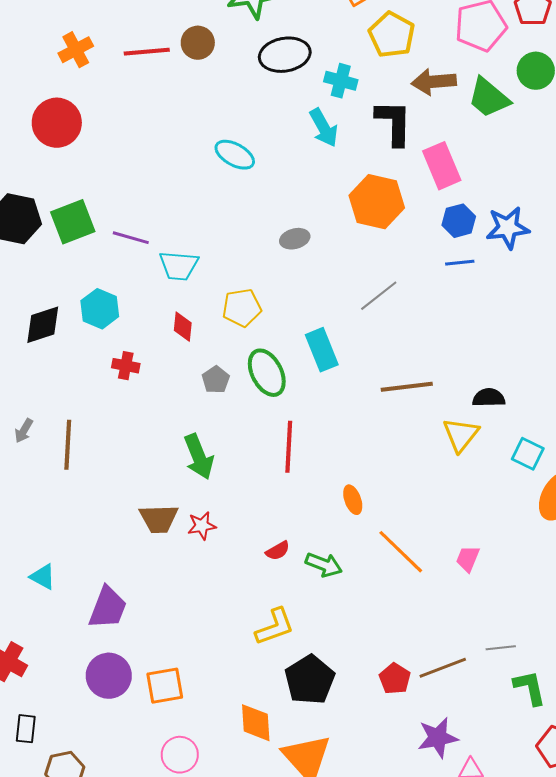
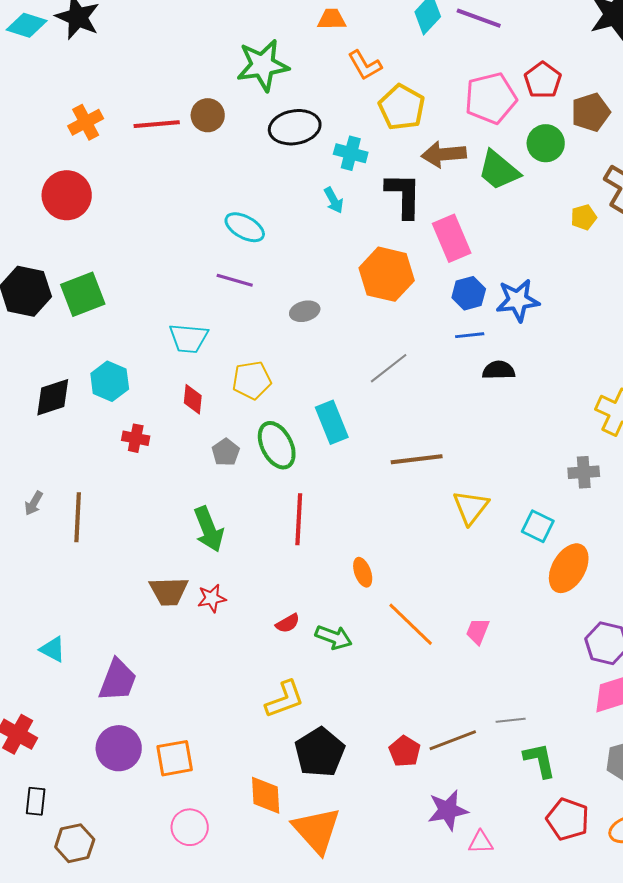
cyan arrow: (324, 128) -> (334, 200), size x0.7
purple line: (131, 238) -> (235, 280), moved
black semicircle: (489, 398) -> (499, 370), moved

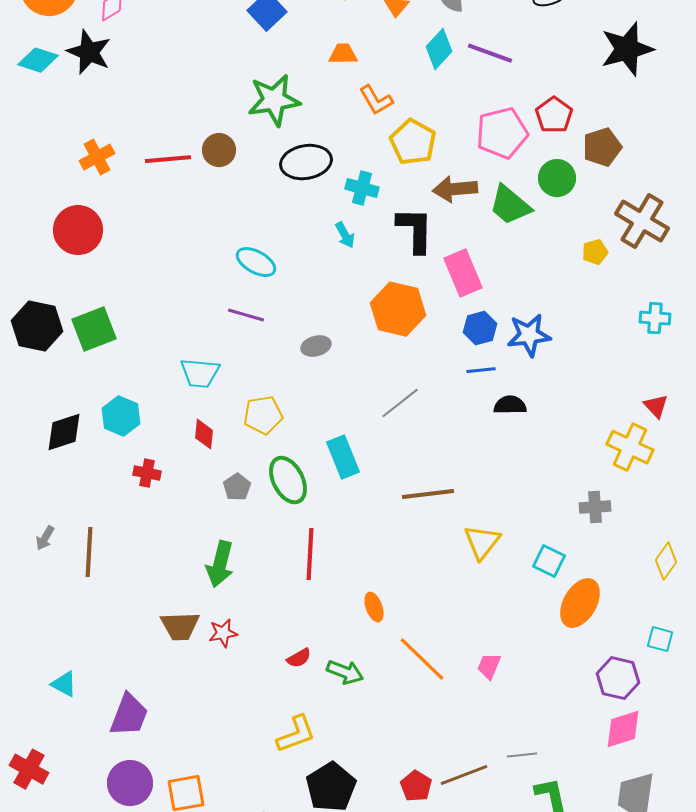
green arrow: (209, 529) -> (220, 564), turned 36

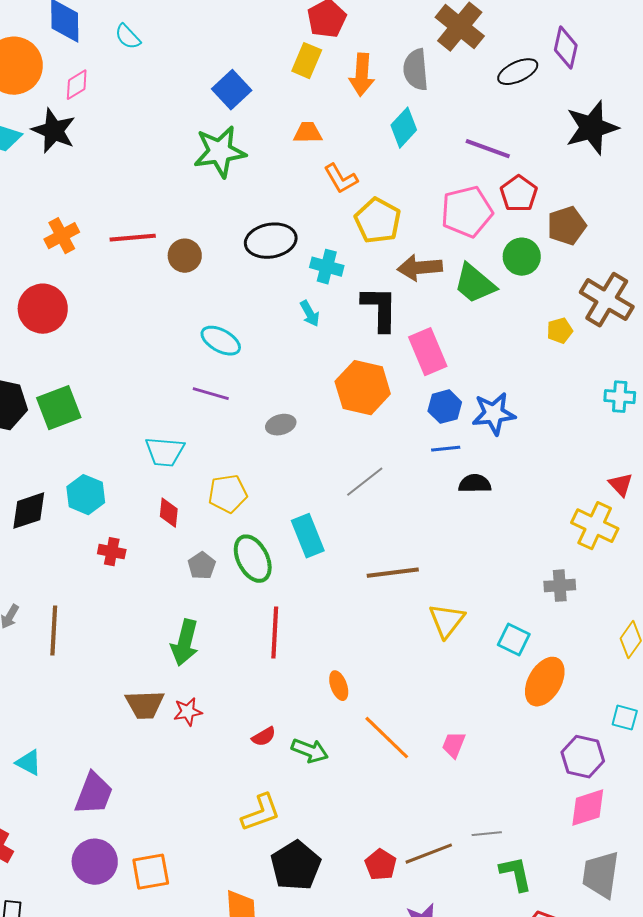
purple line: (490, 53) -> (488, 149), moved
green star: (274, 100) -> (220, 152), moved
brown circle: (219, 150) -> (185, 256), moved

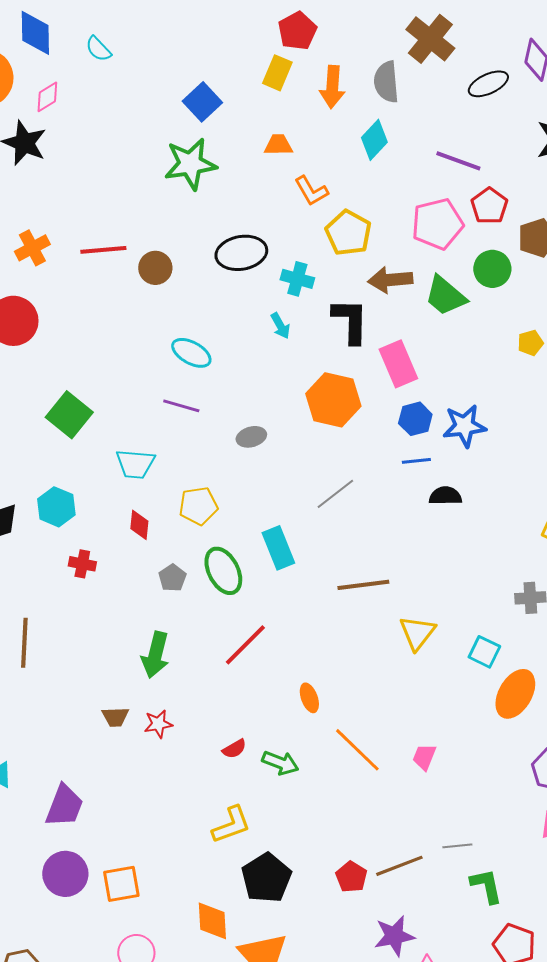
green square: (59, 408) -> (69, 415), moved, turned -30
red line: (275, 633) -> (245, 645), turned 42
brown trapezoid: (145, 705) -> (115, 717), size x0.7

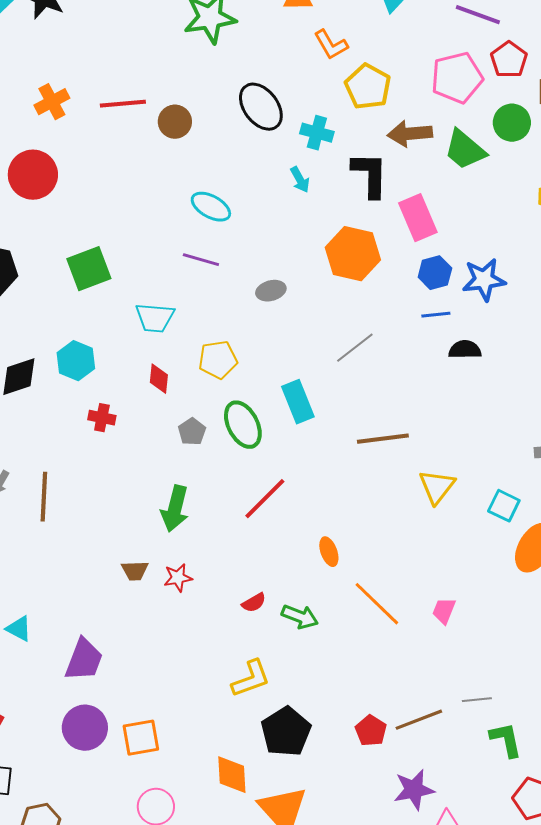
black ellipse: (241, 253) -> (261, 107), turned 63
green square: (69, 415) -> (89, 269), turned 30

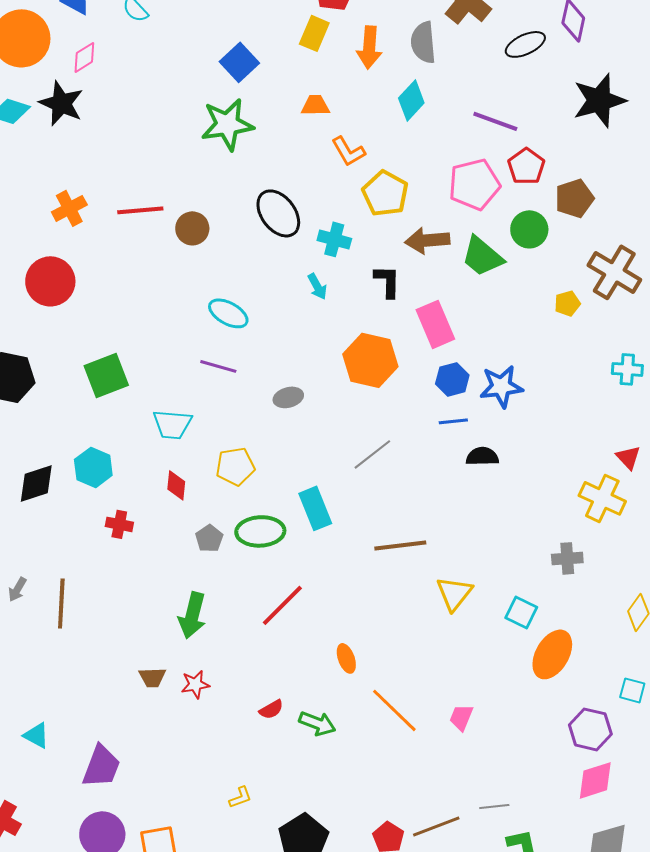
black L-shape: (370, 175) -> (387, 281), size x0.7
green ellipse: (243, 425) -> (260, 531), turned -66
yellow L-shape: (251, 679) -> (240, 797), moved, size x0.6

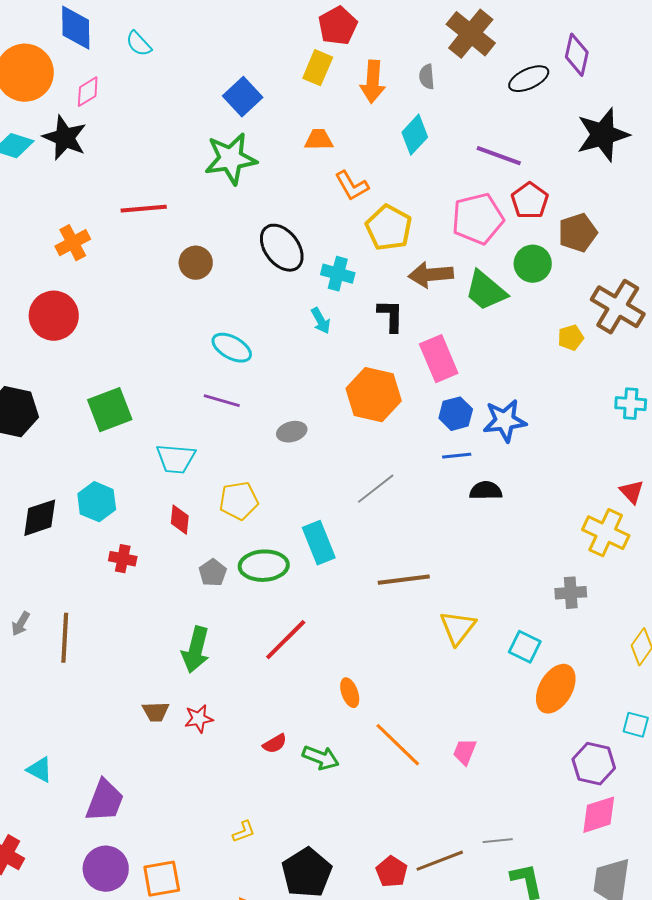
gray semicircle: (423, 42) -> (427, 77), size x0.6
red line: (140, 210) -> (144, 209), moved

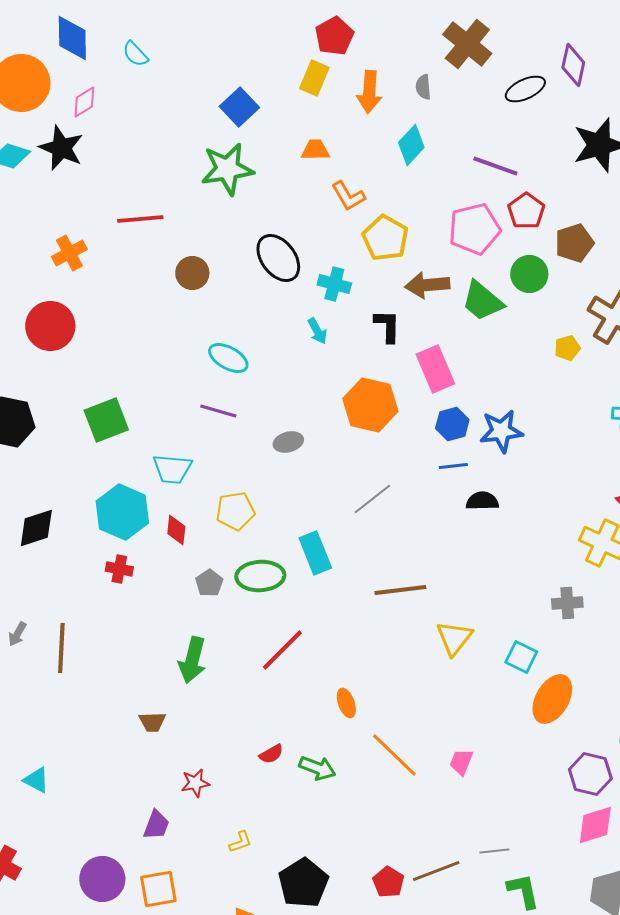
cyan hexagon: (97, 502) -> (122, 512), moved, size x1.4
red star: (199, 719) -> (195, 783), moved
purple trapezoid: (105, 801) -> (156, 825), moved, size x0.7

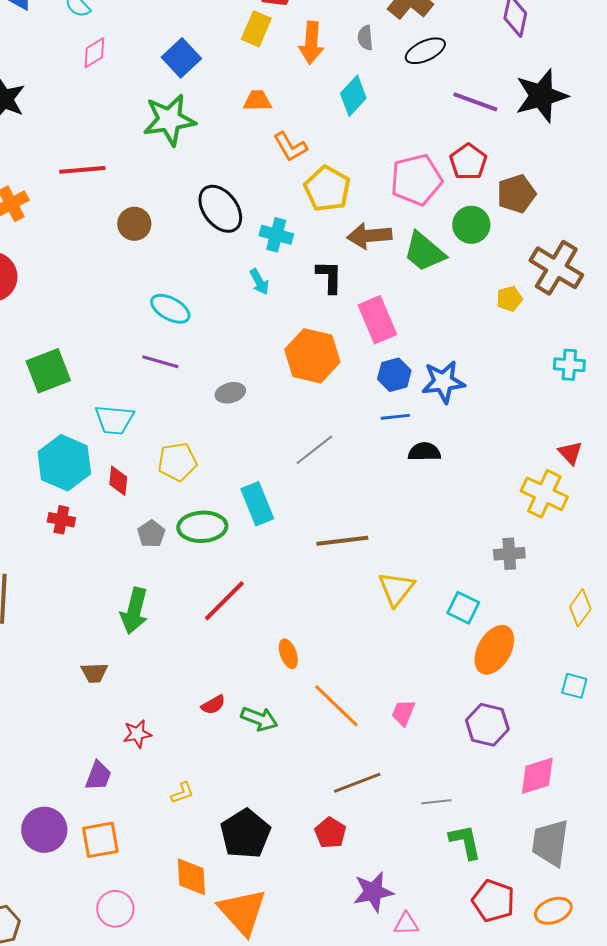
black ellipse: (525, 89) -> (425, 51), moved
pink diamond: (84, 102) -> (94, 53), moved
purple line: (495, 166) -> (475, 102), moved
purple hexagon: (590, 774) -> (487, 725), moved
brown line: (436, 871) -> (357, 783), moved

